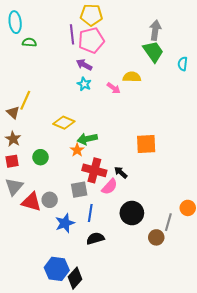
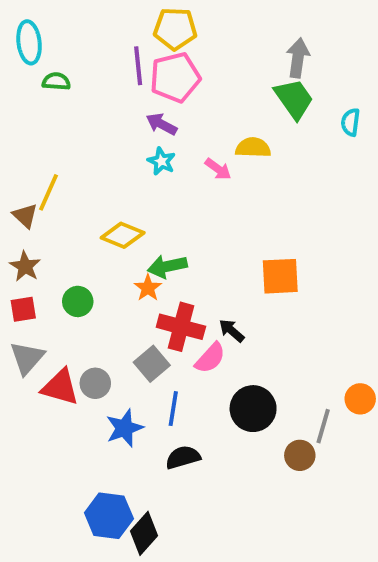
gray square: (79, 190) -> (152, 364), turned -30

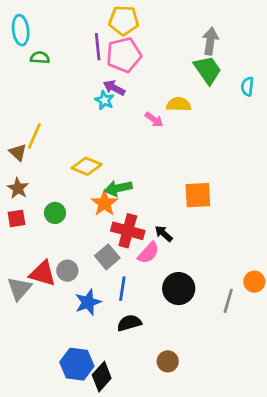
cyan star: (161, 161) -> (104, 100), moved
orange star: (148, 288) -> (104, 203), size x1.4
gray triangle: (27, 358) -> (19, 289), moved
brown circle: (300, 455) -> (168, 361), moved

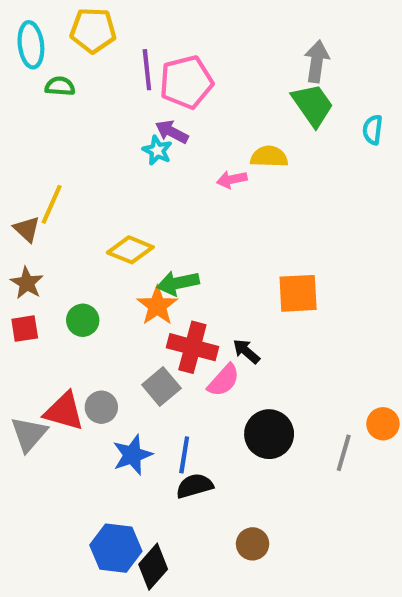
yellow pentagon: (124, 20) -> (93, 30), moved
pink arrow: (154, 119) -> (232, 179), turned 132
blue line: (122, 289) -> (184, 455), moved

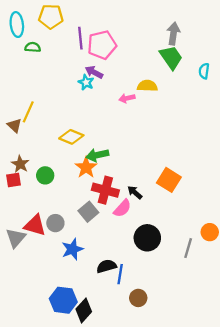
brown star: (27, 283) -> (20, 164), moved
orange square: (298, 293) -> (169, 180), moved, turned 35
blue line: (184, 455) -> (120, 274), moved

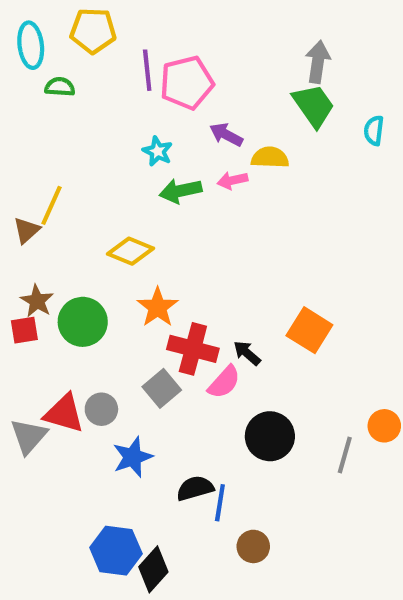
purple arrow: (94, 72) -> (226, 135), moved
brown triangle: (15, 125) -> (27, 230), turned 35
green arrow: (97, 155) -> (180, 191), moved
green circle: (45, 175) -> (83, 322), size x1.5

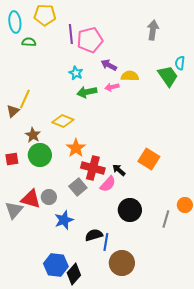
green trapezoid: (314, 106) -> (168, 76), moved
brown star: (37, 301) -> (33, 135), moved
brown circle: (253, 546) -> (122, 263), size x1.6

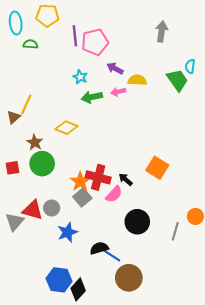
orange star: (76, 148) -> (80, 182), moved
blue line: (106, 242) -> (112, 256), turned -66

